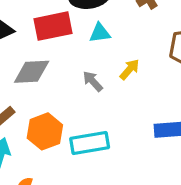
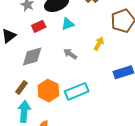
red rectangle: (53, 26) -> (39, 26), size x0.6
yellow arrow: (130, 69) -> (99, 44), moved

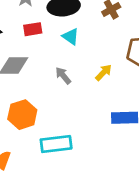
cyan triangle: (68, 24) -> (71, 36), turned 40
cyan rectangle: (77, 91) -> (56, 144), moved

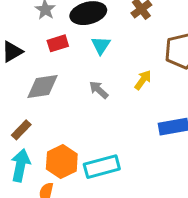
cyan triangle: (71, 36) -> (101, 45), turned 36
orange hexagon: (22, 115) -> (62, 162), moved

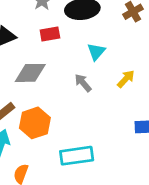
cyan triangle: (101, 45) -> (96, 52), moved
orange hexagon: (62, 162) -> (35, 123), moved

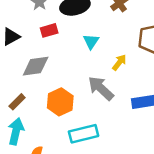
gray arrow: (83, 83) -> (101, 88), moved, size x1.6
orange hexagon: (35, 123) -> (60, 102), moved

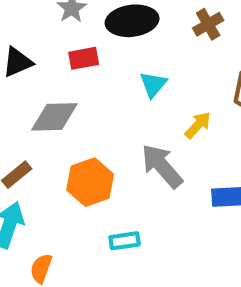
cyan rectangle: (84, 134) -> (125, 241), size x0.6

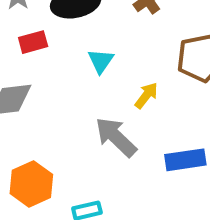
orange hexagon: (90, 182) -> (31, 184), moved

